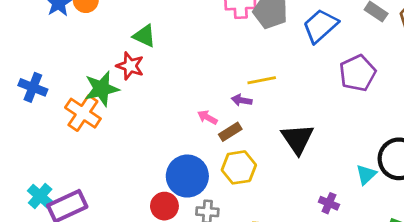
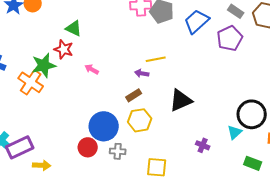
purple pentagon: (358, 73) -> (230, 38), moved
pink arrow: (207, 117) -> (92, 69), moved
black triangle: (297, 139) -> (181, 100), turned 40
cyan triangle: (366, 175) -> (235, 132), moved

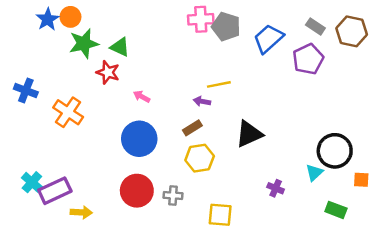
green star: (44, 65) -> (84, 43), moved
blue circle: (104, 126) -> (139, 139), moved
red circle: (88, 147) -> (137, 191), size x1.4

